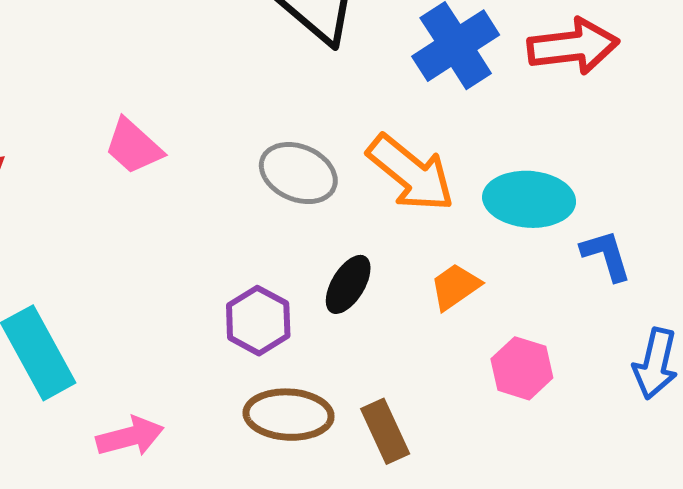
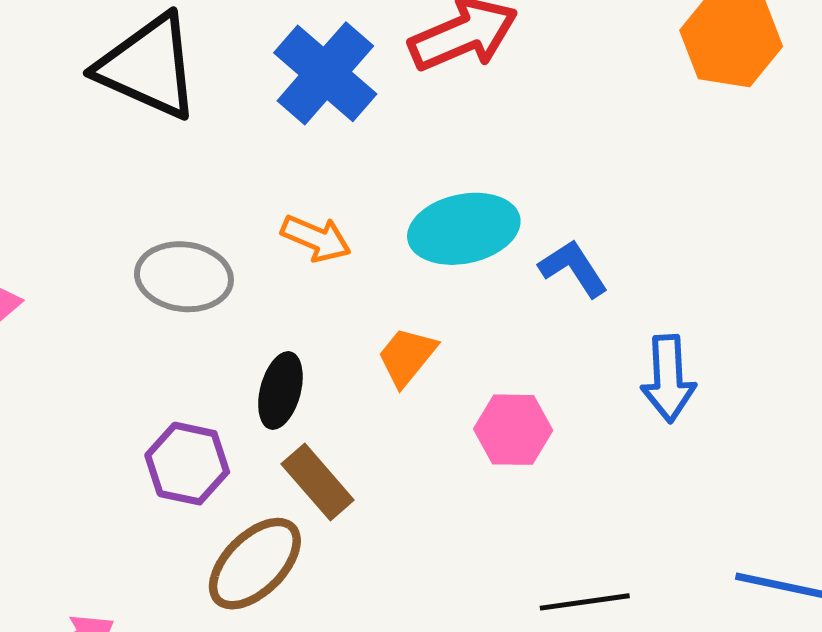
orange arrow: (411, 173) -> (316, 238), size x0.6
brown ellipse: (289, 415) -> (255, 564), turned -32
brown rectangle: (385, 431) -> (318, 482), moved

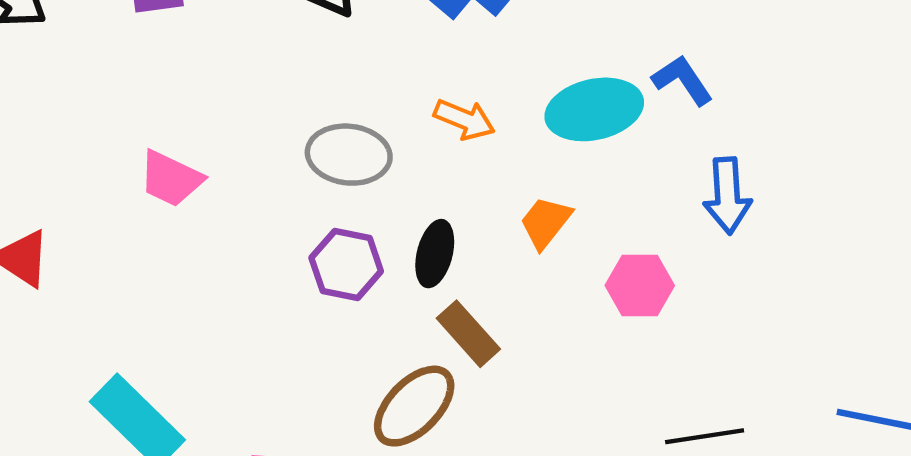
blue L-shape: (573, 268) -> (682, 80), moved
blue arrow: (668, 379) -> (727, 196), moved
purple hexagon: (187, 464) -> (346, 264), moved

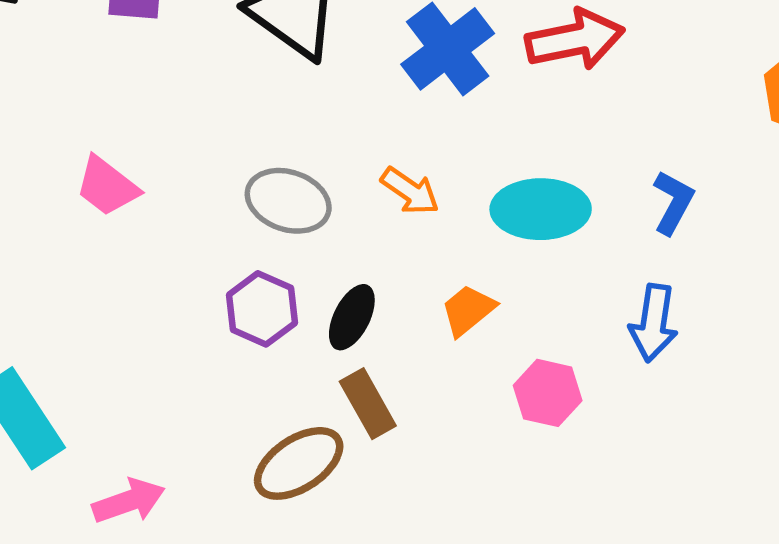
blue L-shape: (682, 80) -> (673, 202), moved, turned 50

